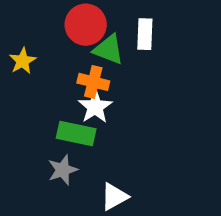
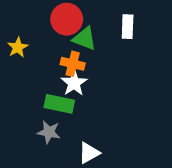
white rectangle: (145, 34) -> (128, 27), moved
gray star: (63, 170) -> (49, 132), turned 30

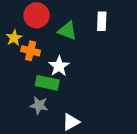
red circle: (67, 19) -> (37, 15), moved
orange cross: (73, 64) -> (31, 51), moved

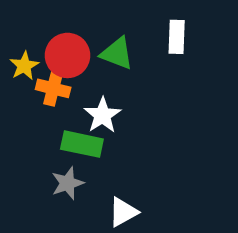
red circle: (37, 15) -> (67, 55), moved
gray star: (39, 105) -> (67, 183), turned -30

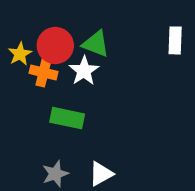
white rectangle: (177, 37) -> (175, 40), moved
white star: (103, 115) -> (84, 71), moved
gray star: (67, 183) -> (55, 174), moved

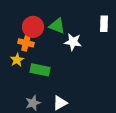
yellow star: (20, 54) -> (17, 60), moved
white star: (84, 71) -> (73, 42), moved, turned -30

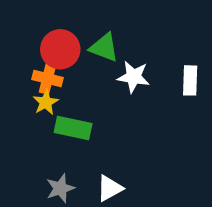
white rectangle: (104, 24) -> (190, 80), moved
yellow star: (17, 60) -> (46, 102), moved

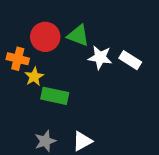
orange cross: (47, 79) -> (18, 59), moved
white rectangle: (190, 80) -> (130, 60), moved, turned -60

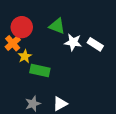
red circle: (45, 37) -> (22, 27), moved
orange cross: (18, 59) -> (13, 43), turned 35

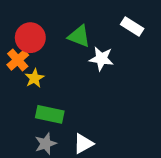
white rectangle: (95, 44) -> (132, 27), moved
green rectangle: (40, 70) -> (50, 114), moved

